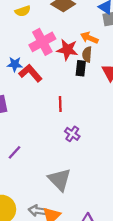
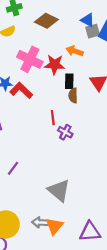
pink cross: (42, 42) -> (30, 59), turned -30
brown semicircle: (87, 54) -> (73, 96), moved
purple cross: (72, 134) -> (65, 132), moved

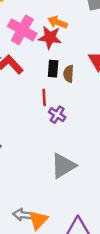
orange arrow: (75, 51) -> (58, 22), moved
black rectangle: (69, 81) -> (53, 69), moved
gray triangle: (59, 191) -> (63, 166), moved, turned 45

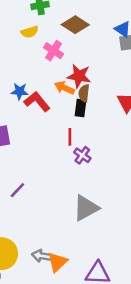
orange arrow: (58, 22) -> (64, 88), moved
pink cross: (22, 30) -> (54, 51), moved, size x0.7
brown semicircle: (69, 74) -> (84, 93), moved

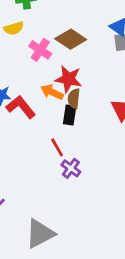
brown diamond: (75, 25) -> (71, 39), moved
red line: (70, 137) -> (57, 147), turned -30
gray triangle: (86, 208) -> (40, 234), moved

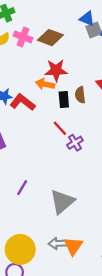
pink cross: (40, 50) -> (23, 37), moved
brown semicircle: (74, 99) -> (80, 95), moved
purple cross: (71, 168) -> (75, 143), turned 35

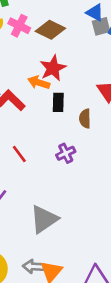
red star: (56, 70) -> (53, 68), turned -30
brown semicircle: (80, 95) -> (85, 119), moved
red line: (60, 128) -> (19, 154), moved

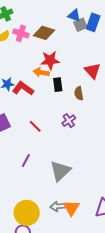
red star: (53, 68) -> (50, 60), turned 30

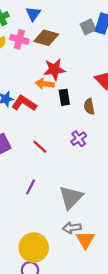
blue triangle: (74, 15) -> (33, 14), moved, turned 48
gray arrow: (58, 206) -> (72, 228), moved

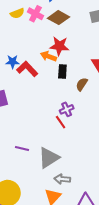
brown semicircle: (89, 107) -> (82, 84), turned 32
red line: (40, 147) -> (61, 122), moved
purple line: (31, 187) -> (22, 149), moved, turned 64
gray arrow: (72, 228) -> (62, 179), moved

